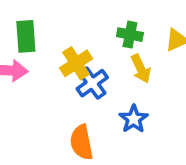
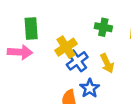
yellow arrow: (141, 69) -> (107, 63), moved
blue star: (134, 119) -> (90, 88), moved

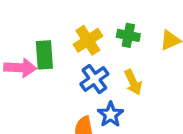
green rectangle: (31, 28) -> (44, 55), moved
yellow cross: (66, 47) -> (88, 40), moved

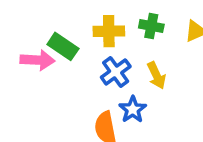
yellow cross: (88, 40) -> (109, 31), turned 32
green rectangle: (44, 55) -> (63, 46), turned -52

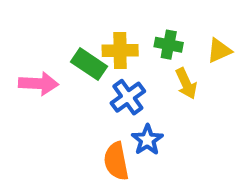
green rectangle: (63, 46) -> (89, 64), moved
yellow arrow: (156, 75) -> (186, 84), moved

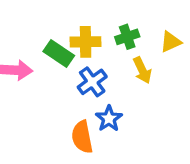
green cross: (169, 45) -> (127, 37), turned -30

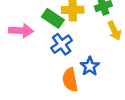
blue cross: (92, 82) -> (62, 44), moved

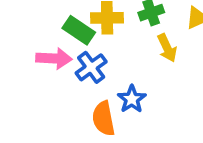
pink arrow: (21, 31) -> (54, 58), moved

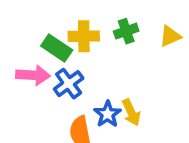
yellow arrow: (167, 48) -> (131, 112), moved

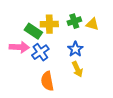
yellow triangle: (170, 36) -> (92, 24), moved, turned 40
blue star: (108, 114) -> (75, 49), moved

